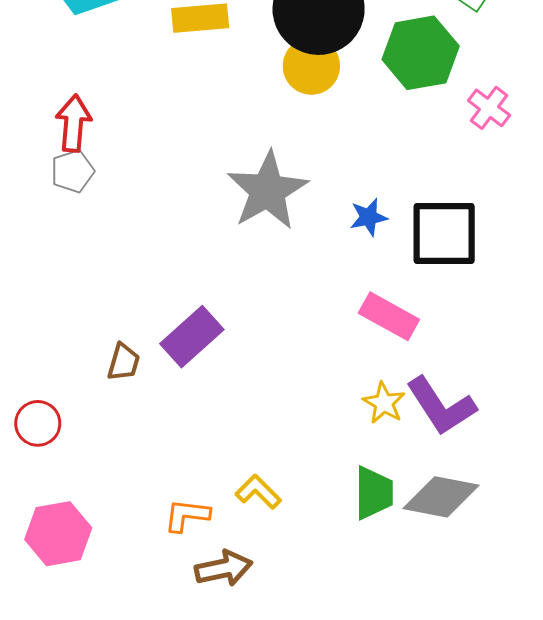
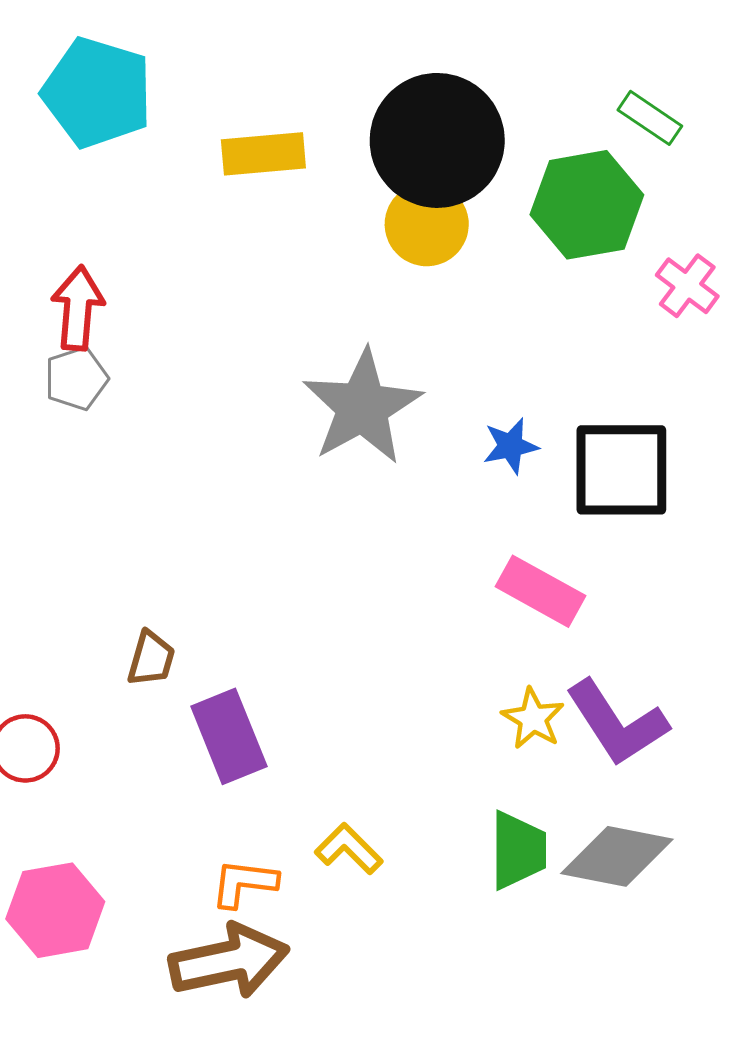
purple rectangle: (192, 337) -> (229, 736), moved, turned -70
brown arrow: (224, 568) -> (229, 961), moved, size x1.4

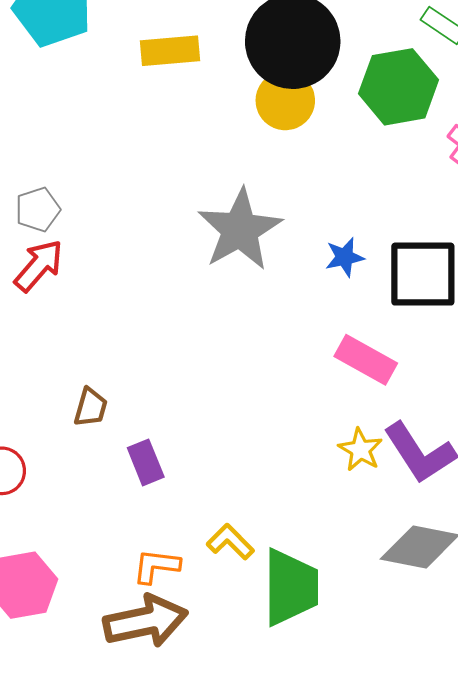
red arrow: (78, 308) -> (39, 266), moved, turned 36
purple rectangle: (229, 736) -> (146, 462), size x0.7
green trapezoid: (518, 850) -> (291, 587), moved, size x1.4

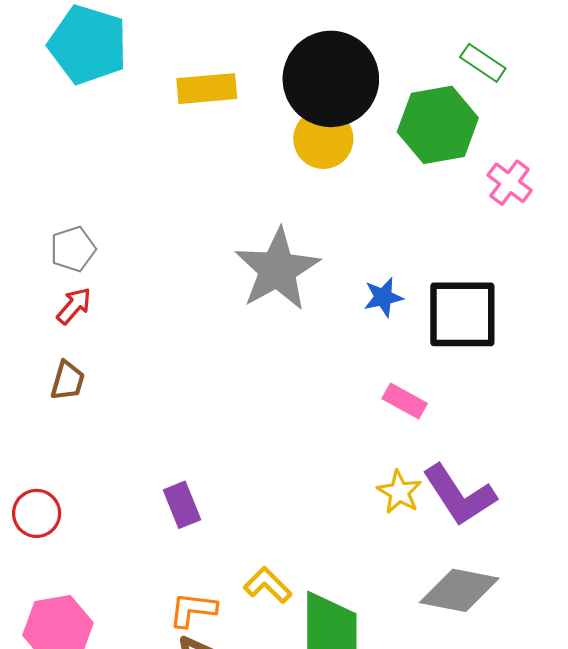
red arrow: (39, 266) -> (74, 306), size x0.7
pink rectangle: (366, 360) -> (405, 401), size x0.7
brown trapezoid: (91, 407) -> (68, 381), moved

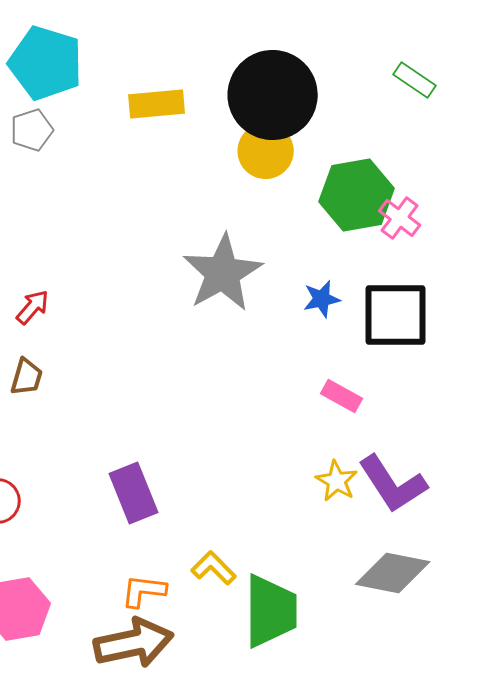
green hexagon: (438, 125) -> (357, 195), moved
pink cross: (510, 183) -> (400, 218), moved
gray pentagon: (73, 249) -> (32, 130), moved
purple rectangle: (182, 505) -> (134, 493), size x1.4

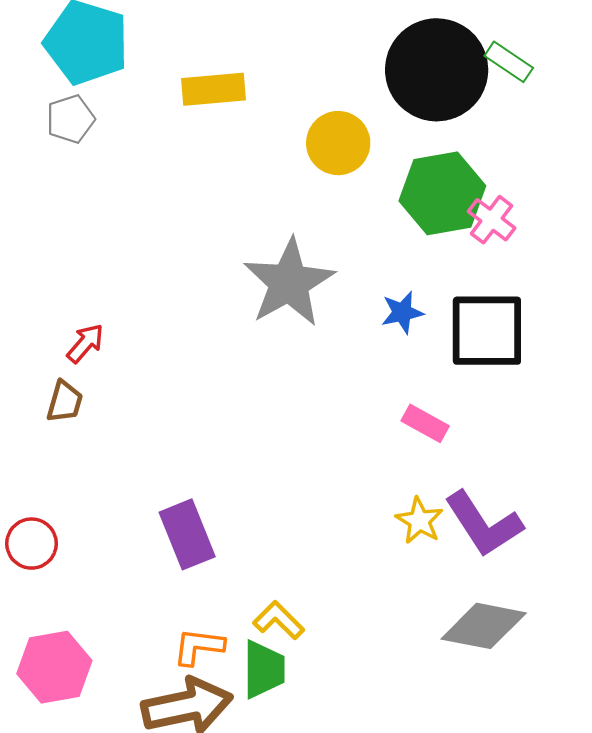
black circle: (273, 95) -> (437, 70), moved
red arrow: (33, 307) -> (85, 343), moved
green trapezoid: (271, 611) -> (264, 669), moved, size x0.7

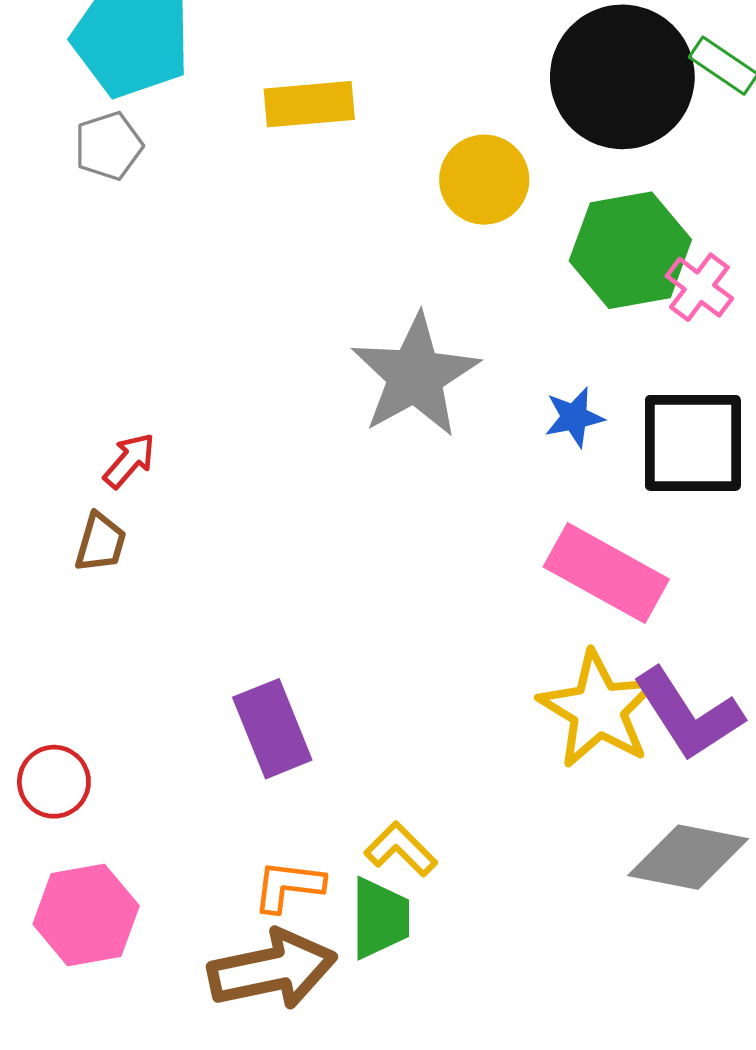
pink rectangle: (425, 423) -> (606, 573), size x1.8
yellow star: (419, 521) -> (598, 709), size x1.8
red circle: (32, 544) -> (54, 782), moved

